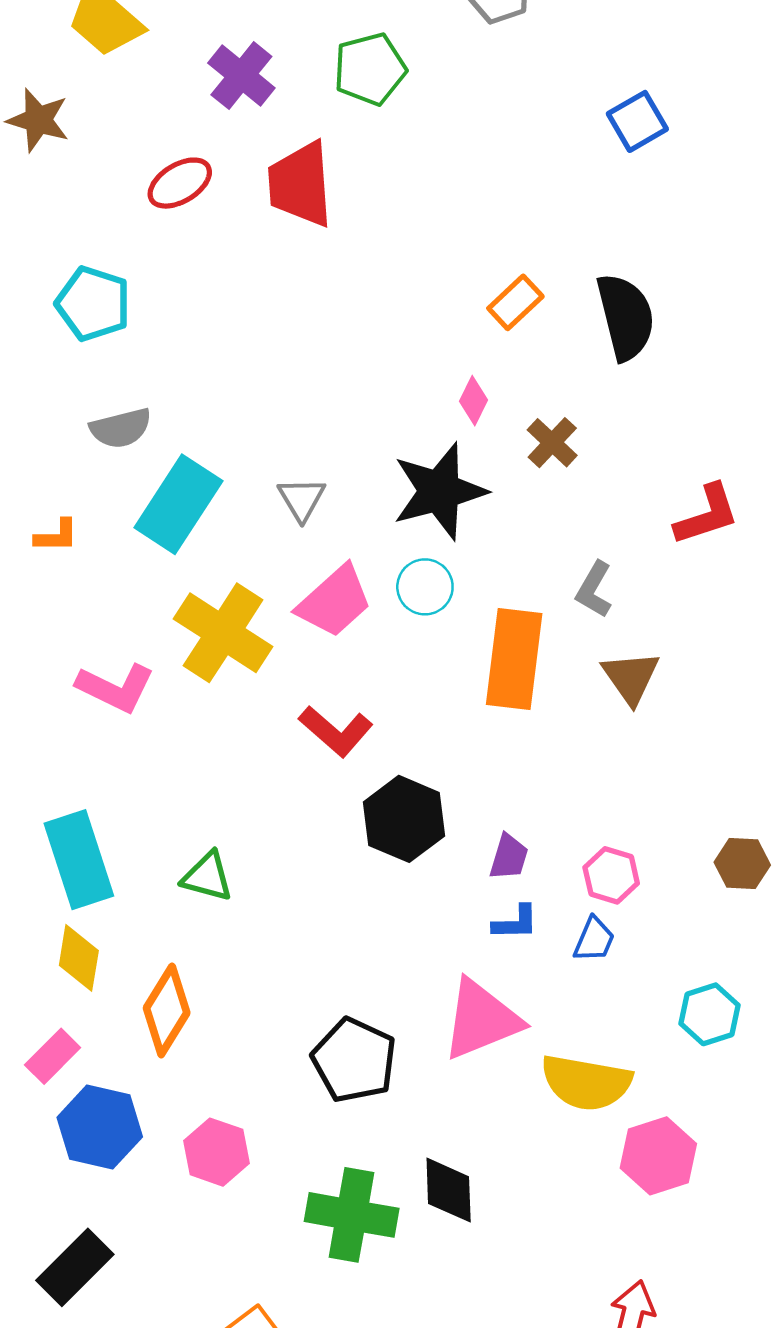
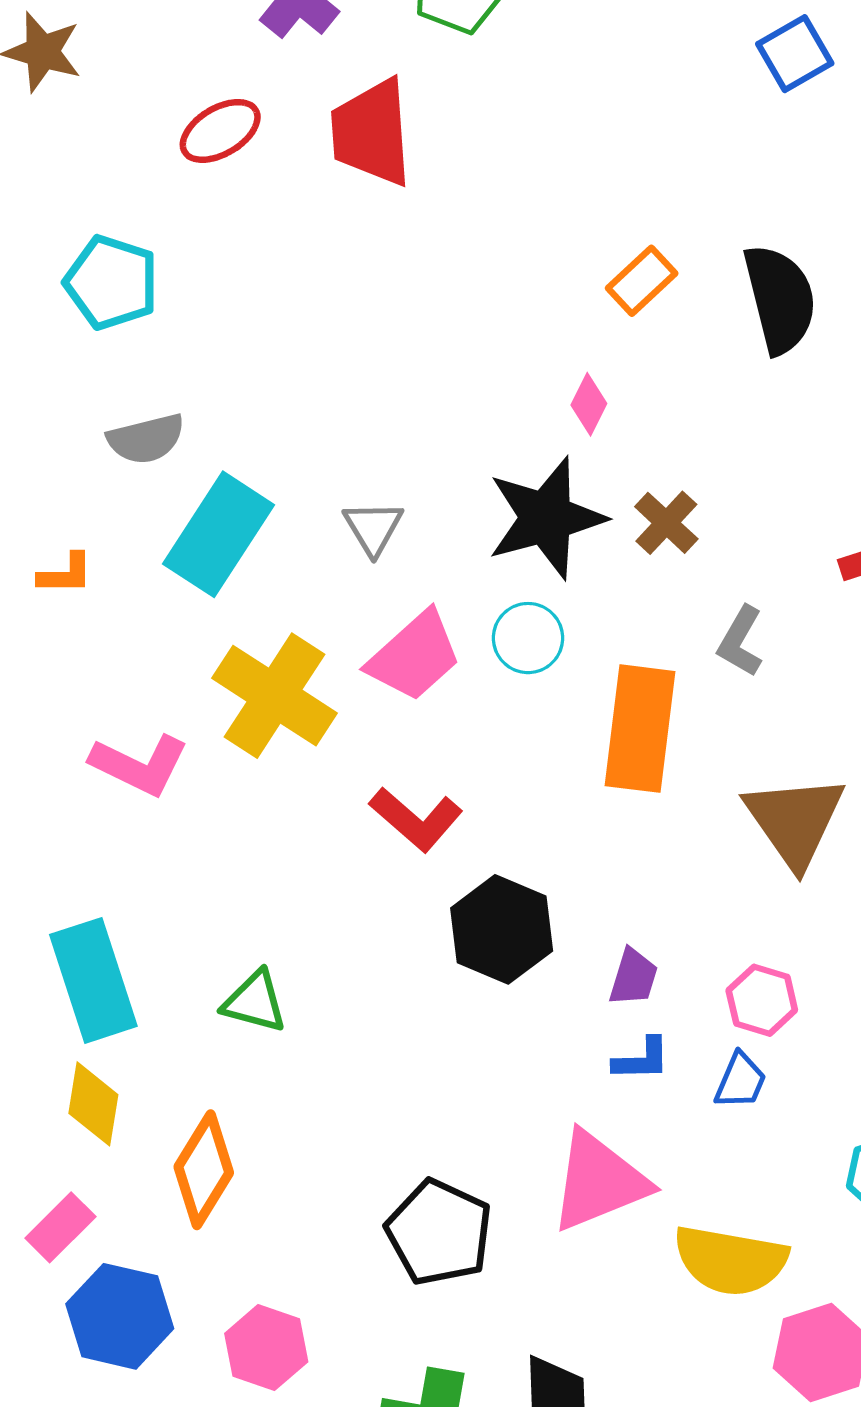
brown cross: (552, 443) -> (666, 523), moved
brown triangle: (631, 677) -> (795, 821), moved, size x1.4

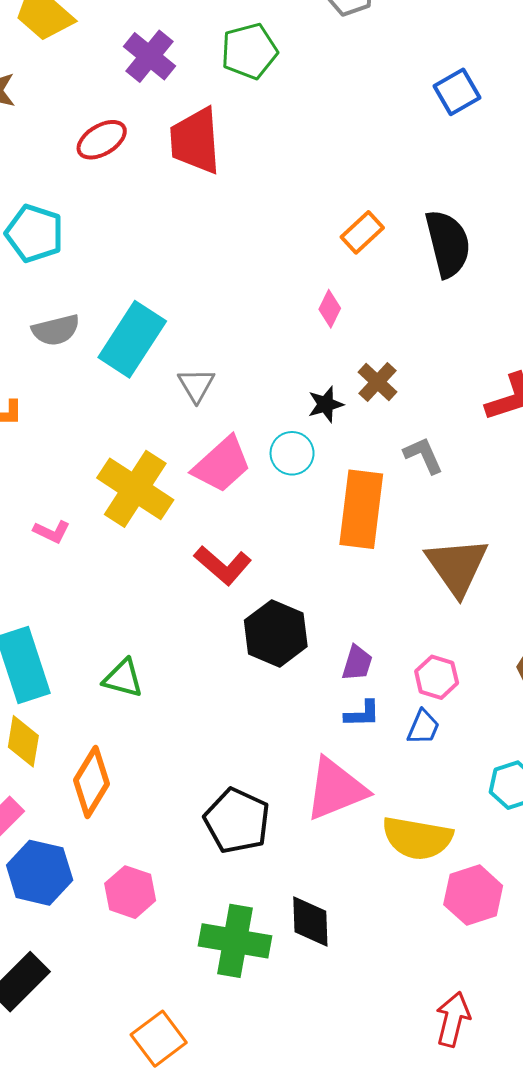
black star: (546, 518) -> (326, 404), moved, size x0.5
cyan rectangle: (219, 534) -> (132, 339), moved
gray L-shape: (740, 641) -> (423, 455), turned 126
pink L-shape: (139, 765) -> (52, 532), size x0.6

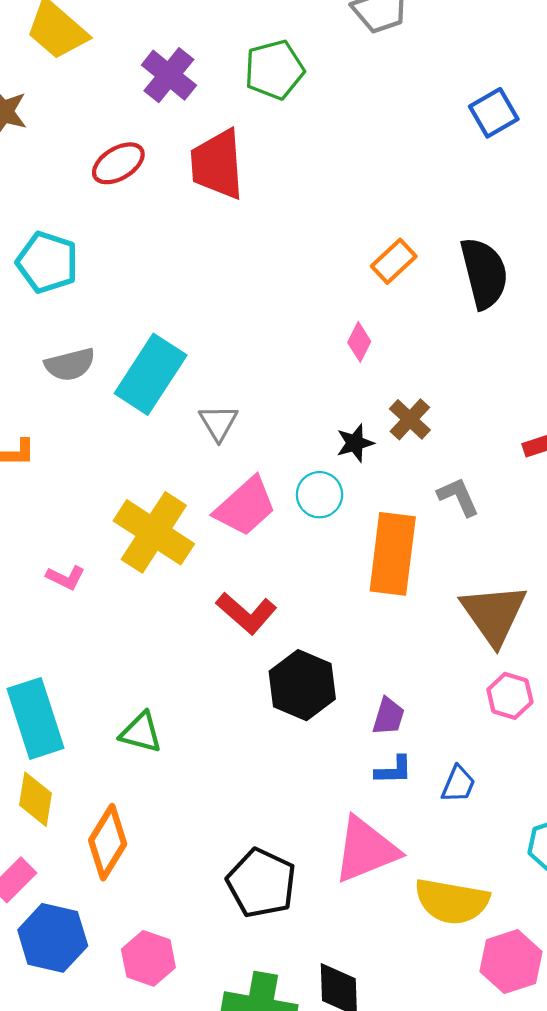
pink hexagon: (437, 677) -> (510, 696), moved

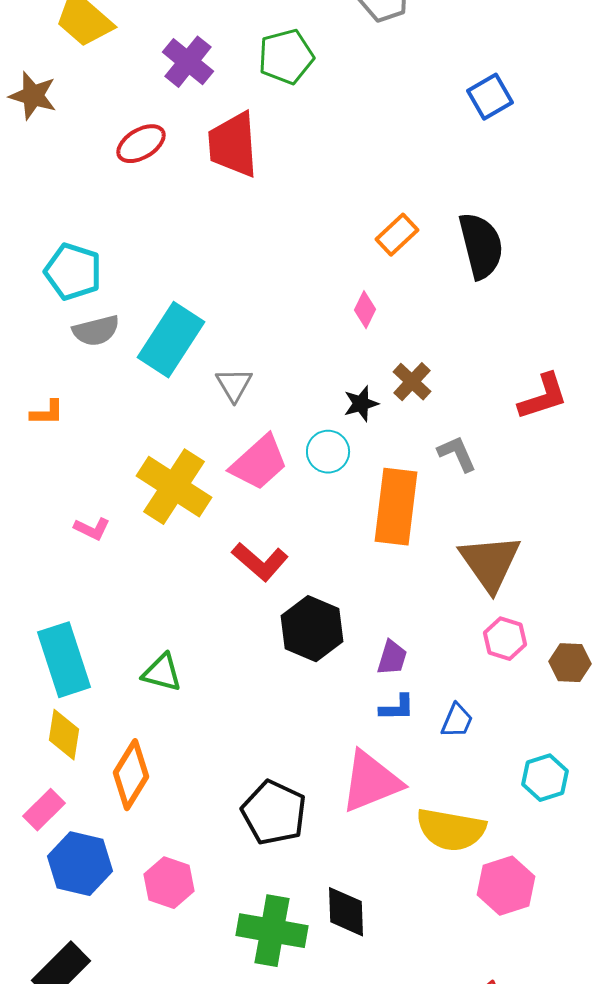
cyan pentagon: (47, 262) -> (73, 272), moved

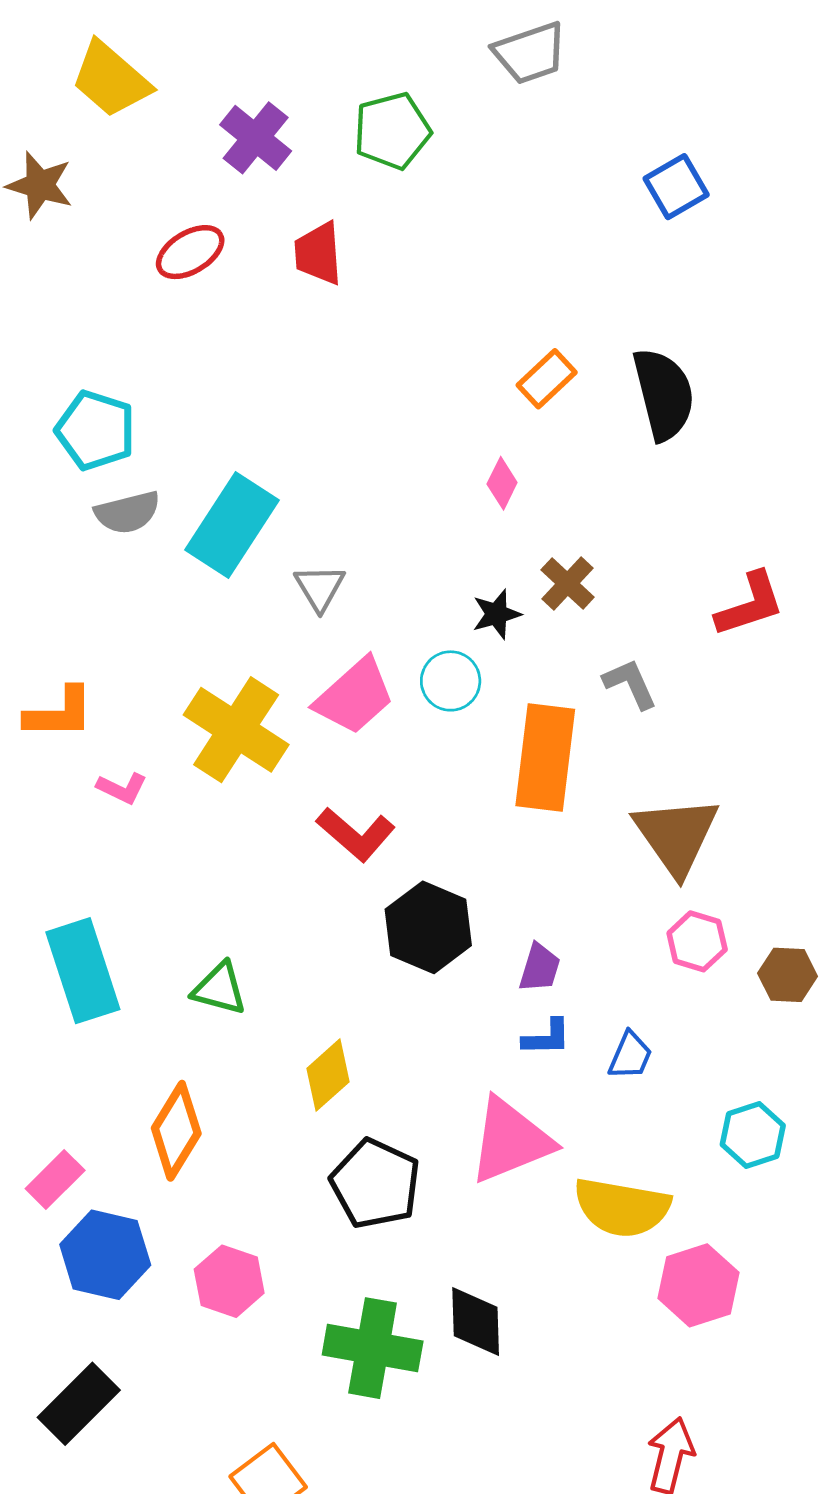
red trapezoid: (233, 145) -> (318, 253), size x0.7
orange L-shape: (47, 413) -> (59, 713), moved, size x1.5
yellow diamond: (64, 735) -> (328, 1075), moved, turned 39

